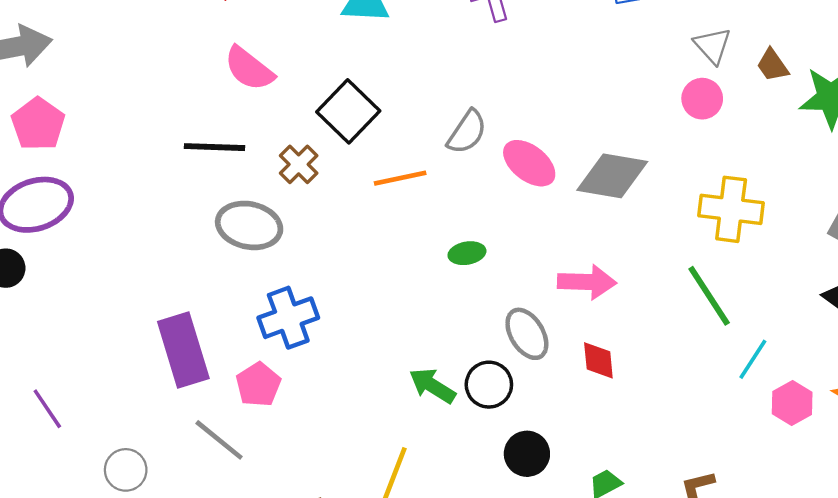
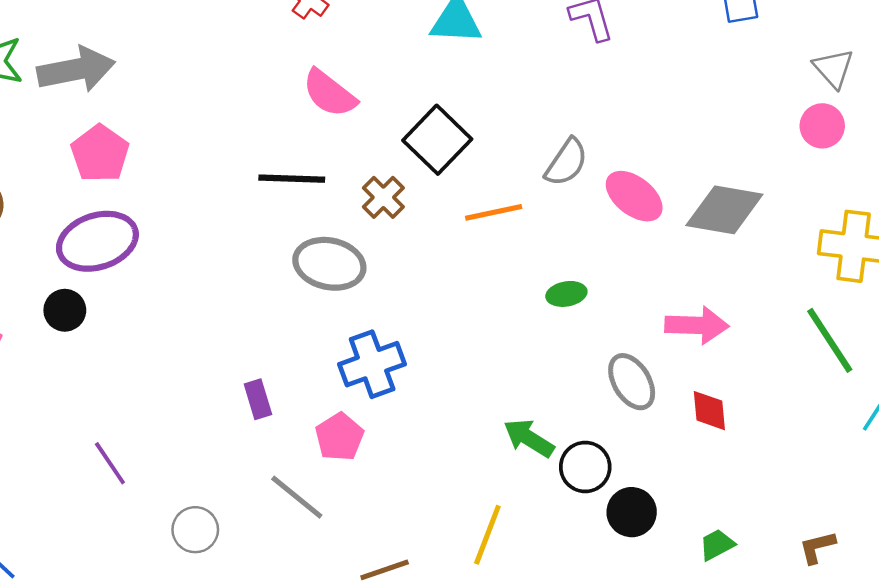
purple rectangle: (183, 350) -> (258, 399), size x0.5
black circle: (489, 385) -> (585, 467), moved

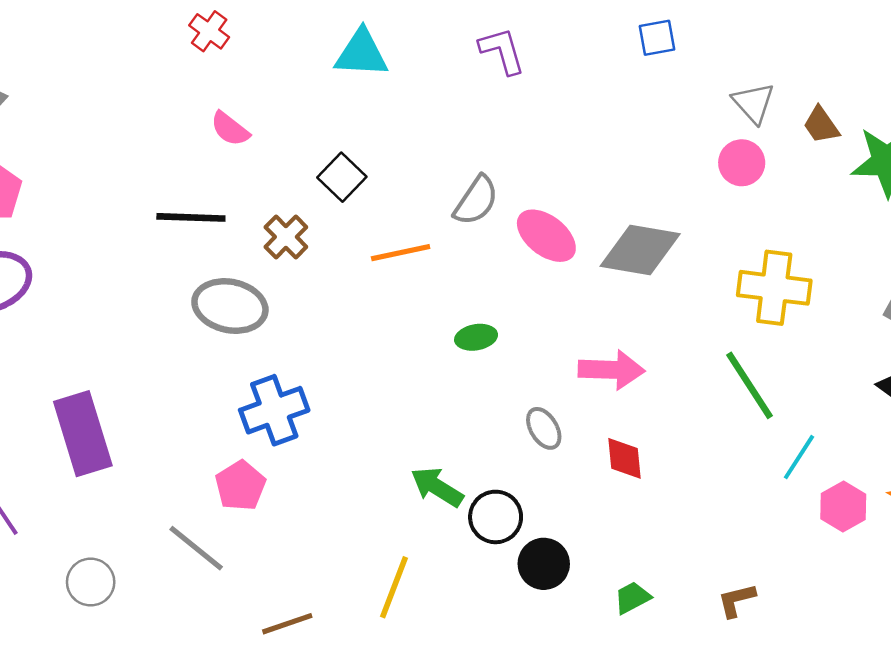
pink semicircle: (329, 93) -> (230, 129), size x0.7
black square: (437, 140) -> (342, 177), size x0.7
gray ellipse: (632, 382) -> (544, 428), size x0.7
purple rectangle: (258, 399) -> (83, 434), moved, size x2.0

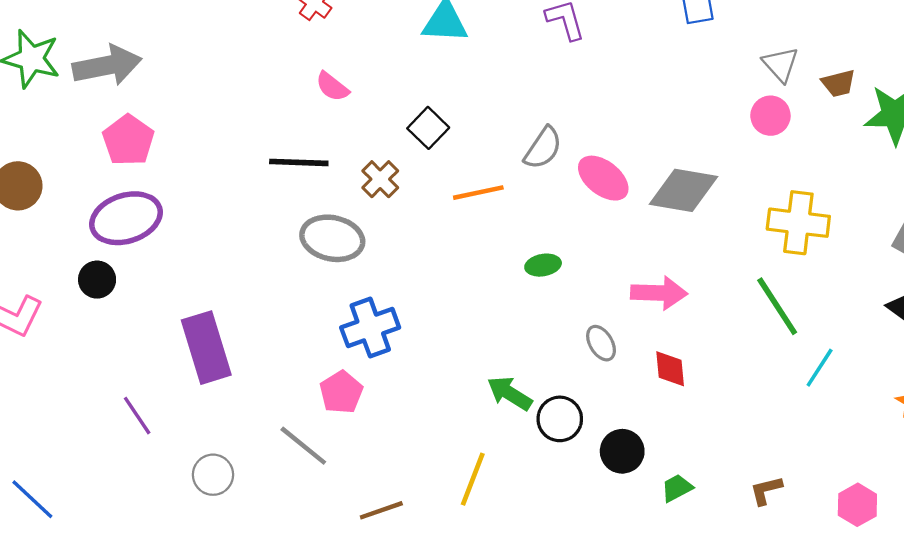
brown trapezoid: (821, 125) -> (839, 83), turned -69
pink hexagon: (843, 507) -> (857, 505), moved
black circle: (544, 564) -> (622, 451), moved

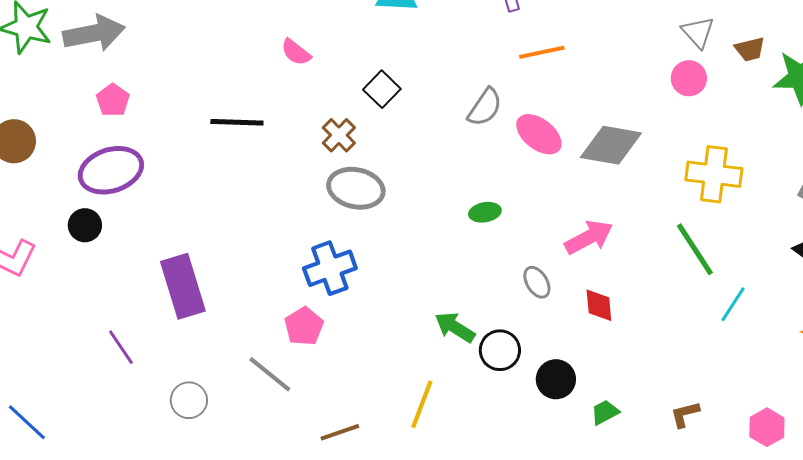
pink pentagon: (128, 140) -> (113, 100), size x0.7
black line: (299, 162) -> (237, 122), moved
orange line: (478, 193) -> (542, 52), moved
gray ellipse: (332, 238) -> (356, 188), moved
pink arrow: (659, 293) -> (589, 237), turned -30

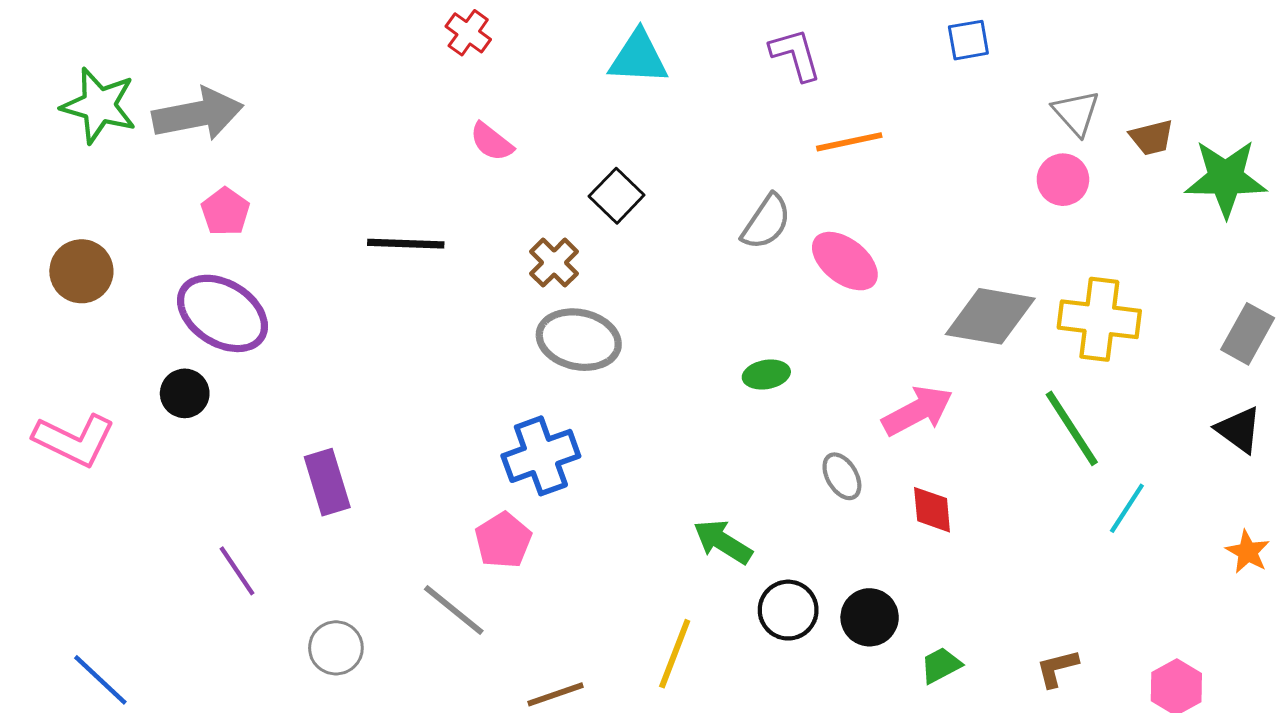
gray diamond: (611, 145) -> (990, 316), moved
purple ellipse: (111, 170) -> (222, 313), turned 50
purple rectangle: (183, 286) -> (327, 482), size x0.7
black circle: (500, 350) -> (788, 610), moved

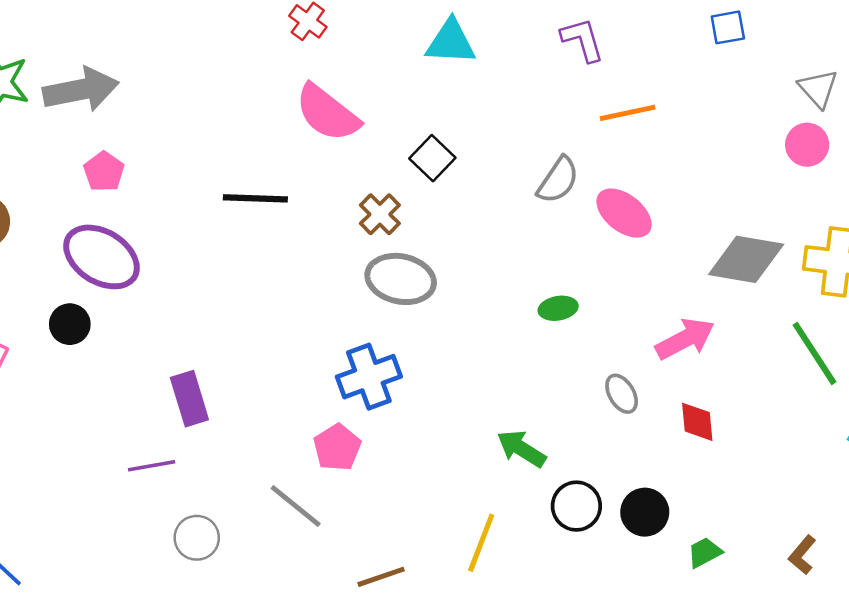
pink semicircle: (491, 142) -> (327, 113), size x1.8
purple line: (237, 571) -> (152, 466), moved, turned -66
brown L-shape: (1057, 668) -> (802, 555), turned -36

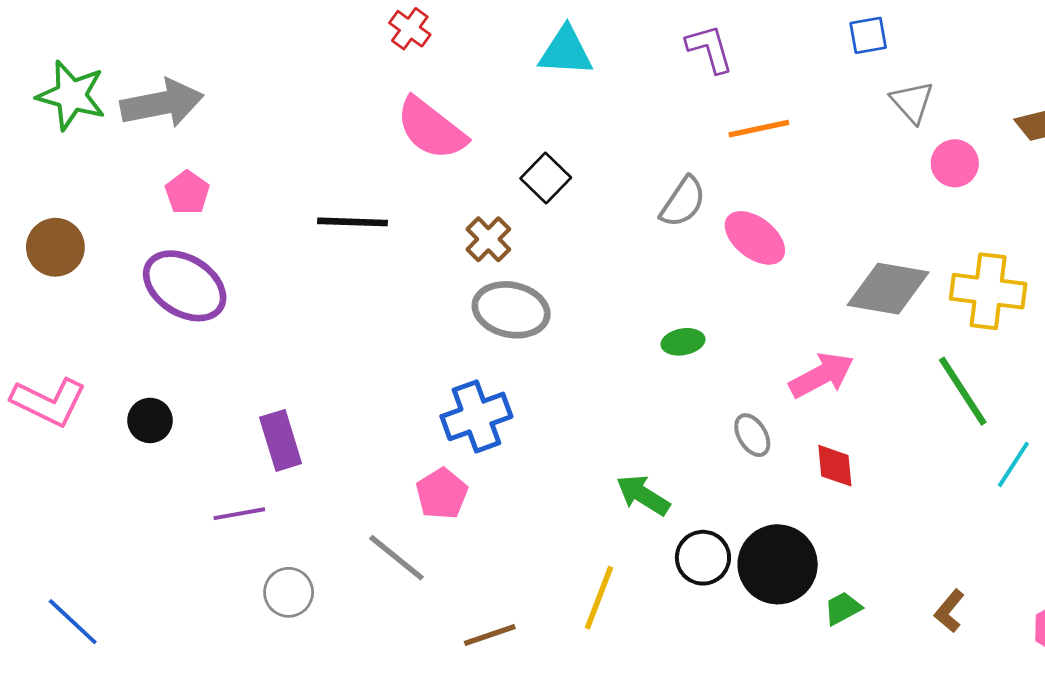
gray triangle: (818, 89) -> (912, 102), moved
black circle: (70, 324) -> (150, 420), moved
black circle: (645, 512) -> (778, 564), size x1.5

